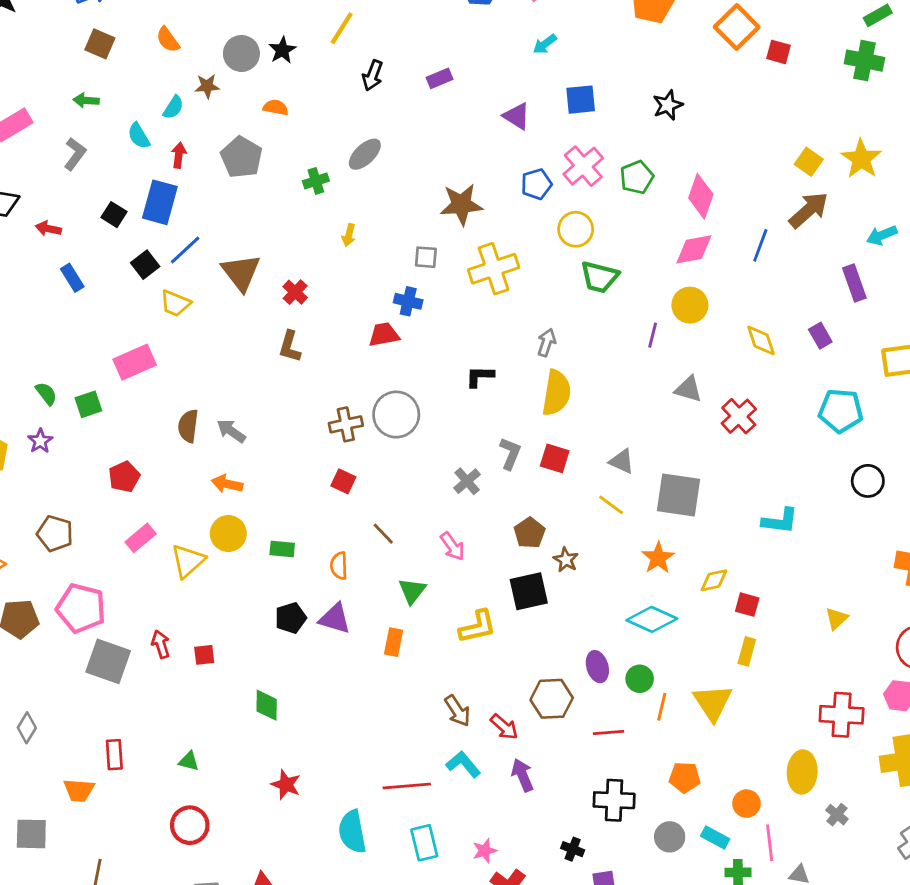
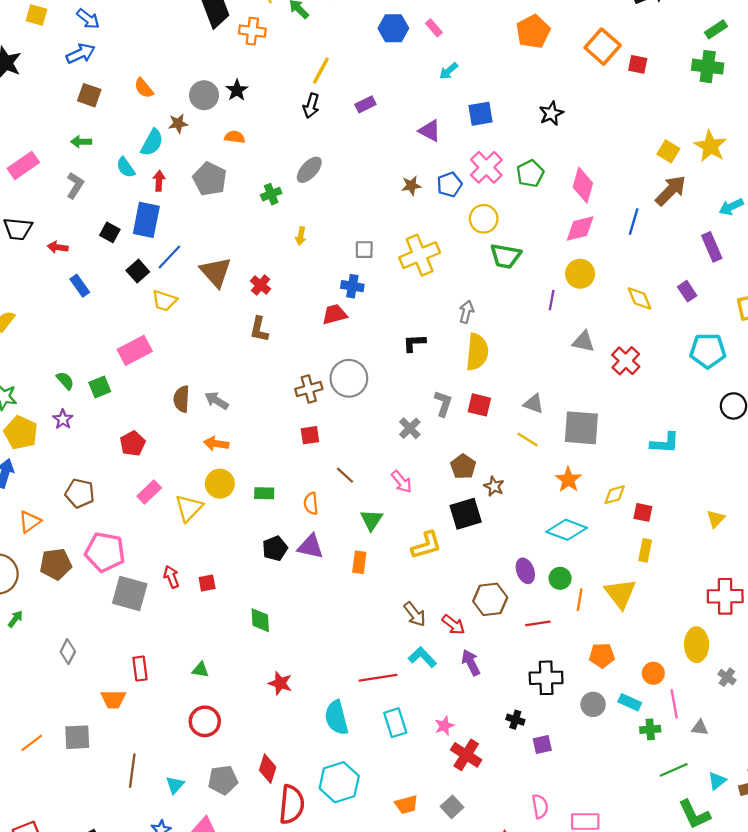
yellow line: (342, 28) -> (321, 71), moved
cyan semicircle: (173, 107) -> (152, 142), size x1.4
brown star: (461, 205) -> (411, 186), moved, size x0.6
red square: (343, 481) -> (310, 435), turned -30

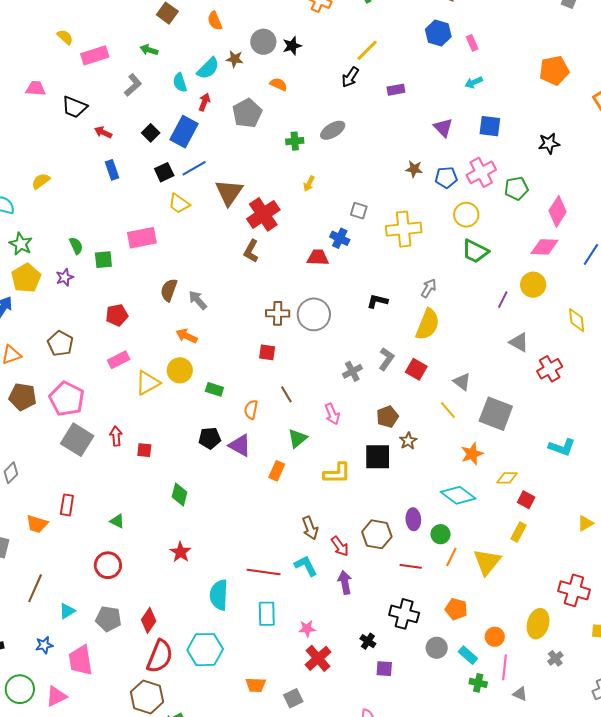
red cross: (261, 285) -> (263, 214), size x1.8

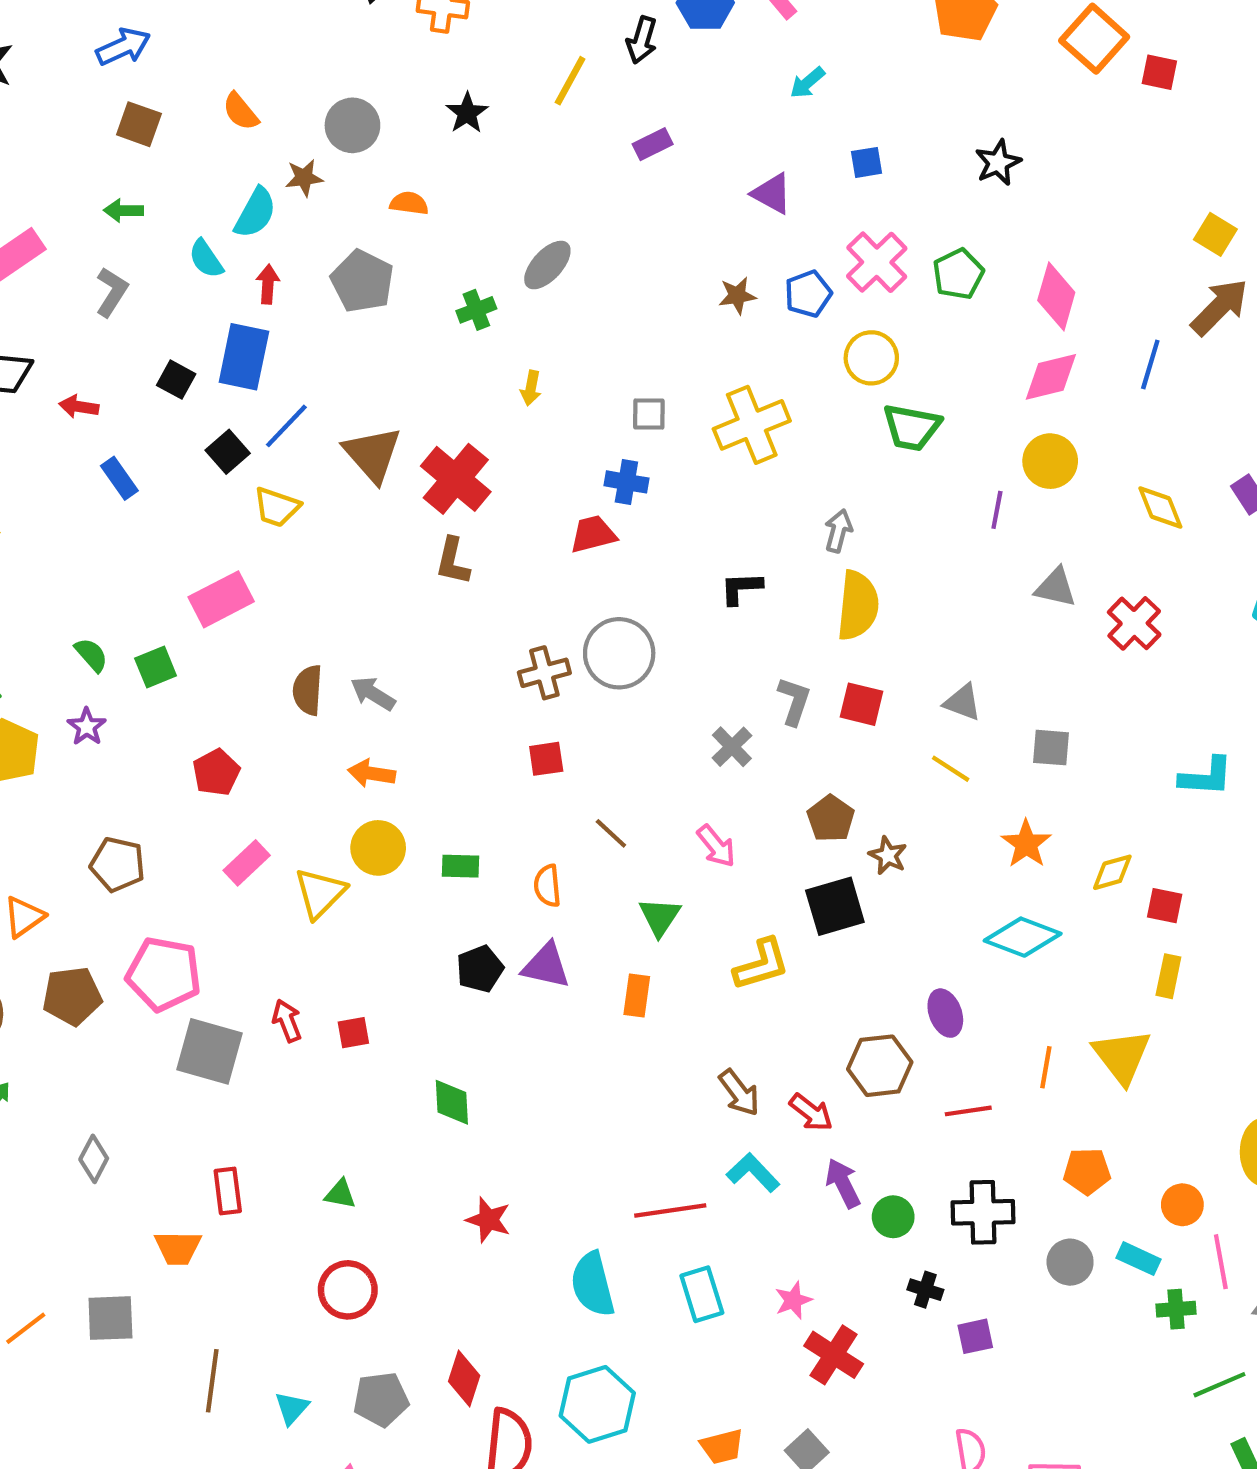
black star: (292, 46) -> (467, 113), moved
black arrow: (350, 77) -> (642, 40), moved
blue square: (490, 126) -> (867, 162), size x0.7
gray square: (496, 414) -> (1051, 748), size x0.6
green circle: (441, 534) -> (893, 1217), moved

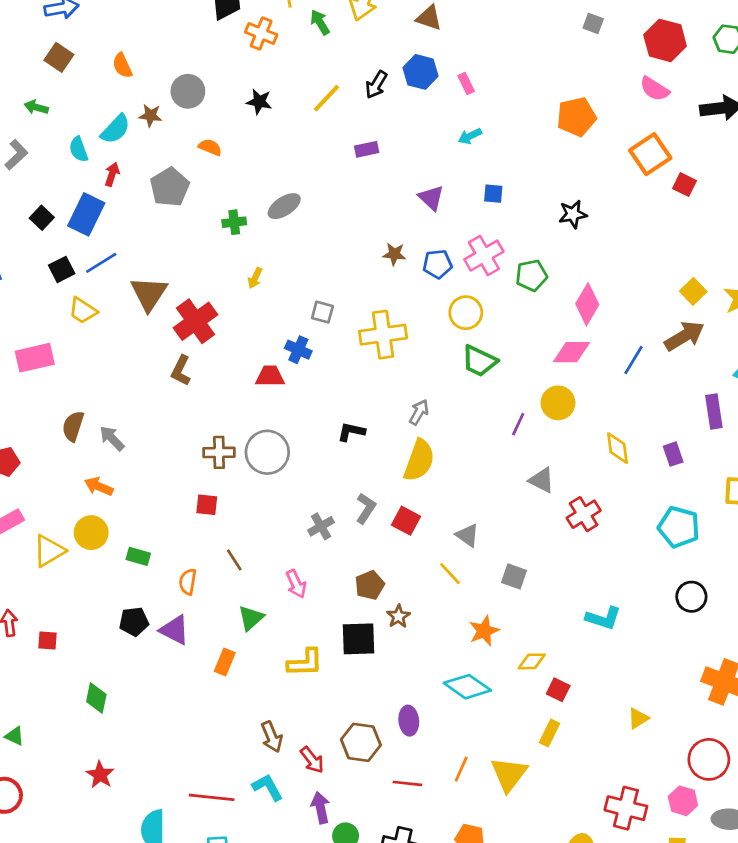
black star: (467, 113) -> (259, 102), turned 30

